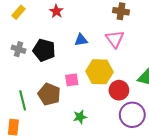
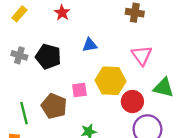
pink triangle: (115, 39) -> (142, 55), moved

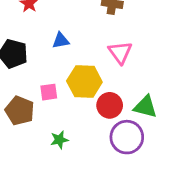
green triangle: (164, 88) -> (145, 107), moved

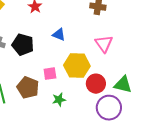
blue triangle: (61, 41) -> (59, 35), turned 32
green star: (59, 140) -> (59, 100), moved

